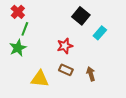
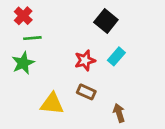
green line: (25, 29) -> (32, 38), turned 64
cyan rectangle: (100, 33) -> (116, 56), moved
brown arrow: (91, 74) -> (119, 113), moved

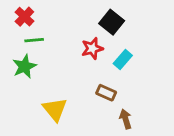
red star: (85, 60) -> (92, 48), moved
brown rectangle: (86, 92) -> (106, 93), moved
yellow triangle: (52, 104) -> (55, 109), turned 45

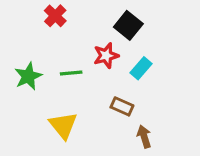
red cross: (24, 17) -> (55, 16), moved
green line: (34, 40) -> (71, 73), moved

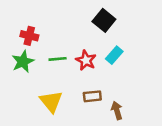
red cross: (55, 16) -> (29, 36), moved, turned -30
red star: (106, 56) -> (86, 60), moved, turned -30
brown rectangle: (122, 106) -> (92, 96), moved, turned -30

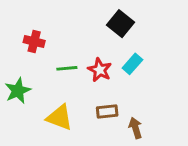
green star: (23, 62) -> (18, 91), moved
yellow triangle: (51, 101) -> (59, 118), turned -30

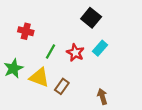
green line: (67, 68) -> (51, 51), turned -56
brown rectangle: (107, 112) -> (62, 86), moved, turned -49
yellow triangle: (59, 118) -> (39, 77), moved

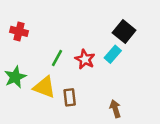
black square: (91, 18) -> (124, 31), moved
red cross: (26, 31) -> (19, 31), moved
brown rectangle: (62, 86) -> (70, 97), turned -42

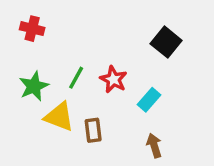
red cross: (19, 31) -> (32, 29), moved
cyan rectangle: (113, 54) -> (149, 100), moved
green star: (15, 77) -> (34, 86), moved

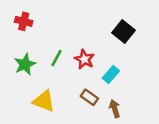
yellow triangle: (59, 117) -> (44, 101), moved
brown rectangle: (93, 130) -> (89, 97), moved, turned -48

